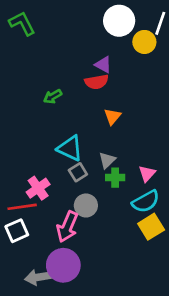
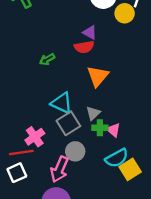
orange triangle: (112, 116) -> (98, 76), size x1.5
gray square: (78, 172) -> (68, 123), size x1.5
pink triangle: (147, 174) -> (113, 130), moved, turned -32
cyan semicircle: (146, 201) -> (117, 158), moved

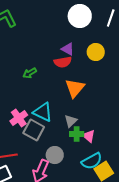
yellow circle: (125, 13) -> (96, 52), moved
gray square: (68, 123) -> (34, 130), moved, turned -30
pink cross: (35, 137) -> (19, 118), moved

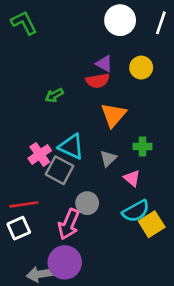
green cross: (77, 134) -> (142, 147), moved

